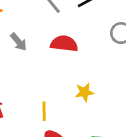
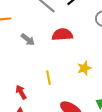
yellow line: (44, 111) -> (48, 78), moved

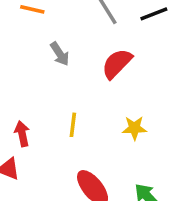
red semicircle: (62, 34) -> (117, 64), turned -60

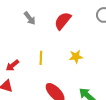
red arrow: (22, 134) -> (12, 65), turned -112

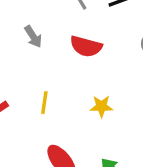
red semicircle: (63, 21) -> (86, 46), turned -120

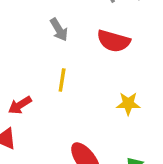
yellow line: (44, 103) -> (62, 80), moved

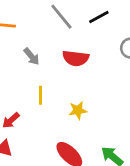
yellow star: (128, 104) -> (78, 110), moved

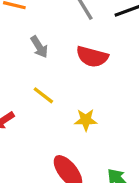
yellow line: (41, 95) -> (43, 95), turned -60

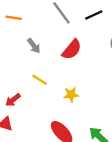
red semicircle: (92, 57) -> (72, 49), turned -60

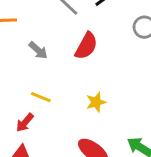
yellow line: (40, 80) -> (41, 97), moved

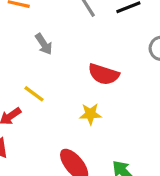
red semicircle: (86, 46) -> (104, 74), moved, turned 64

